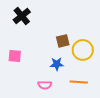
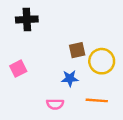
black cross: (22, 16) -> (27, 19), turned 36
pink square: (15, 56) -> (18, 69), turned -32

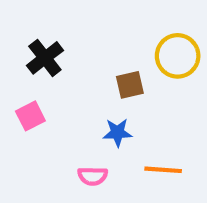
black cross: (27, 19) -> (45, 58), moved, turned -35
yellow circle: (102, 61) -> (178, 56), moved

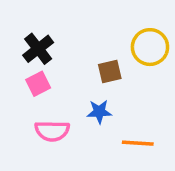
pink square: (30, 116) -> (38, 84), moved
pink semicircle: (93, 176) -> (52, 131), moved, size x1.4

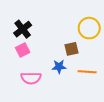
brown square: (110, 71) -> (72, 49), moved
orange line: (138, 143) -> (87, 72), moved

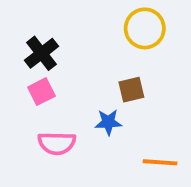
yellow circle: (89, 28) -> (145, 28), moved
orange line: (87, 72) -> (160, 162), moved

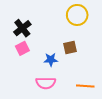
blue star: (108, 122) -> (51, 60), moved
pink semicircle: (57, 143) -> (46, 83), moved

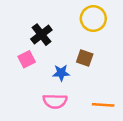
black cross: (22, 28) -> (41, 35), moved
brown square: (70, 47) -> (85, 58), turned 32

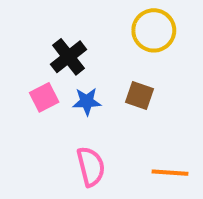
blue star: (61, 73) -> (87, 101), moved
pink semicircle: (55, 101) -> (91, 166), turned -105

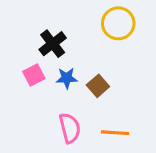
brown square: (140, 95) -> (98, 86), moved, turned 30
orange line: (170, 173) -> (115, 133), moved

